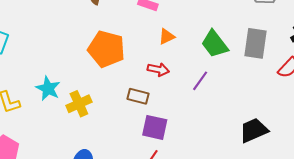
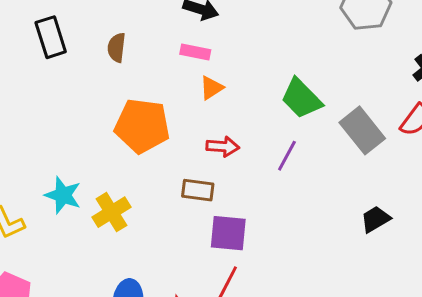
orange triangle: (167, 37) -> (211, 88), moved
gray rectangle: (256, 43) -> (362, 130), moved, turned -40
black trapezoid: (254, 130) -> (376, 219), size x0.7

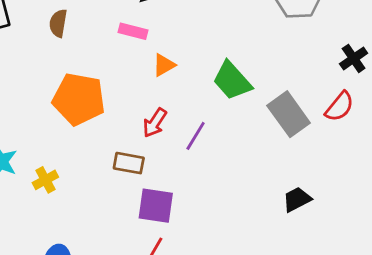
orange triangle: (211, 88) -> (164, 65), moved
red arrow: (223, 147) -> (155, 123), turned 116
purple line: (287, 156) -> (196, 136), moved
yellow cross: (112, 212) -> (45, 180), size x0.7

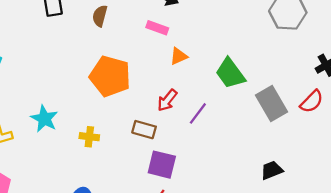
yellow cross: (45, 180) -> (89, 137), moved, turned 30

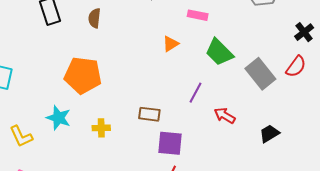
pink rectangle: (157, 28) -> (198, 15), moved
orange pentagon: (110, 76) -> (83, 75), moved
red arrow: (167, 100) -> (225, 116), moved, turned 90

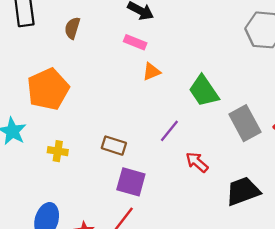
pink rectangle: (198, 15) -> (135, 42), moved
orange pentagon: (83, 75) -> (48, 89), turned 30
black trapezoid: (269, 134) -> (243, 191), size x1.5

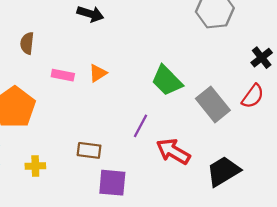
pink rectangle: (135, 42) -> (63, 75), moved
orange triangle: (151, 72) -> (98, 73), moved
red arrow: (197, 162) -> (173, 151), size x1.4

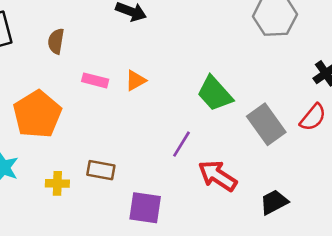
brown rectangle: (89, 150) -> (101, 170), moved
black trapezoid: (223, 171) -> (274, 202), size x0.7

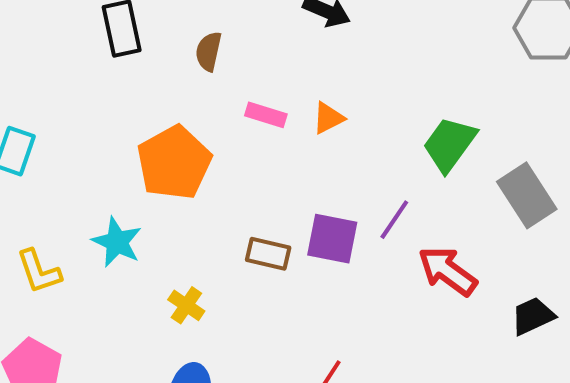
green trapezoid: (215, 94) -> (449, 144), turned 75
yellow cross: (57, 183) -> (186, 305), moved, turned 30
purple square: (145, 208) -> (332, 239), moved

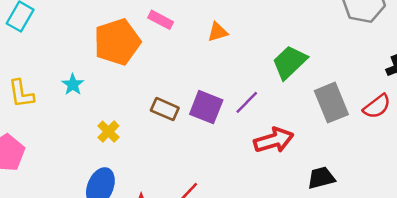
pink rectangle: (266, 115) -> (161, 20), moved
cyan star: (117, 242) -> (73, 84), size x0.7
red arrow: (447, 271) -> (274, 140), turned 117

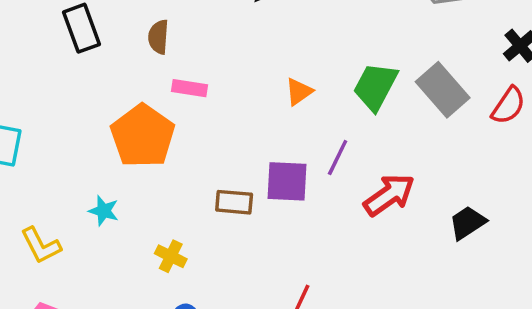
orange triangle: (218, 32) -> (299, 92), moved
gray rectangle: (331, 103) -> (443, 90), moved

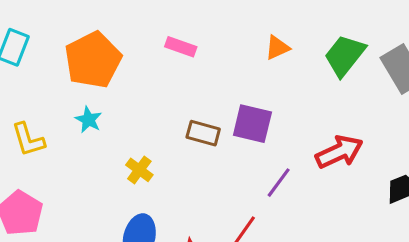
pink rectangle: (189, 88) -> (181, 47), moved
orange pentagon: (143, 136) -> (93, 60), moved
purple line: (338, 158) -> (279, 183), moved

